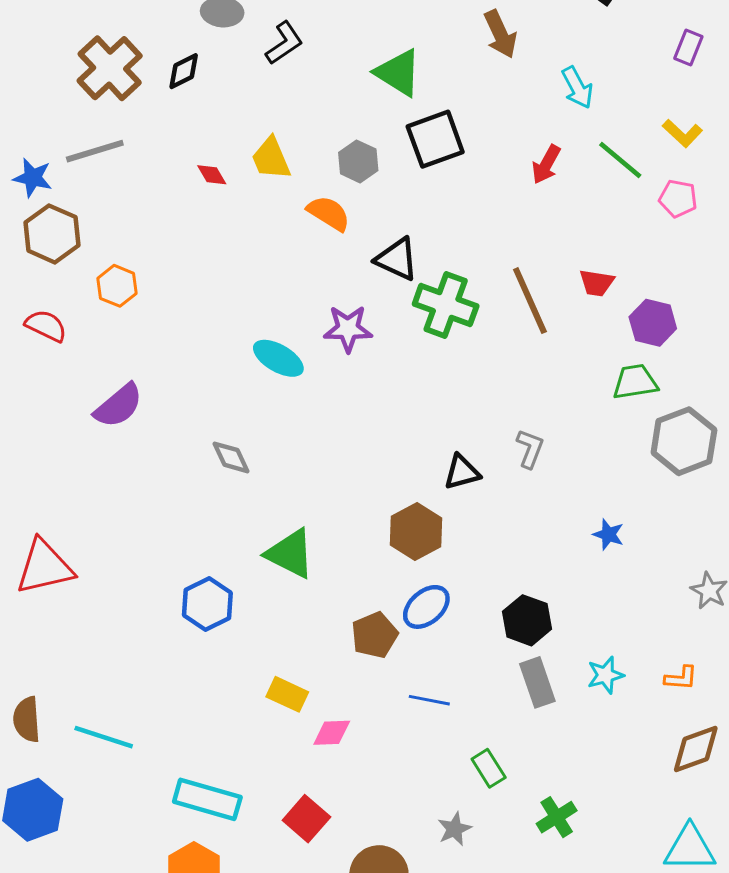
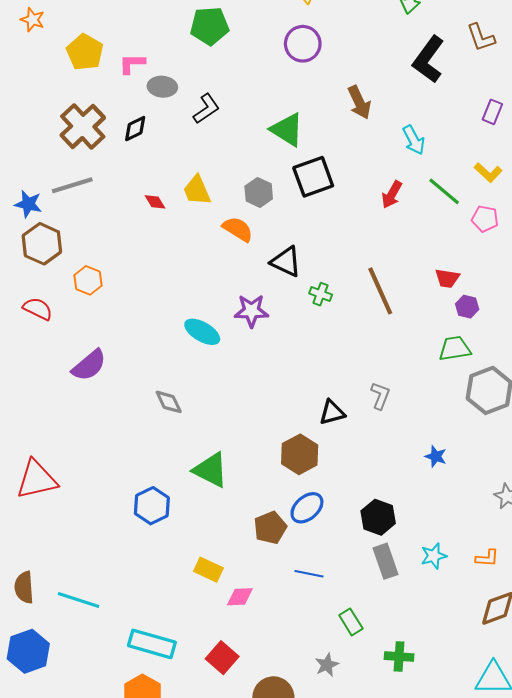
red trapezoid: (597, 283) -> (447, 278), moved
green cross: (446, 305) -> (321, 294), size x0.5
purple hexagon: (653, 323) -> (467, 307), size x0.7
green cross: (557, 817) -> (399, 657), turned 36

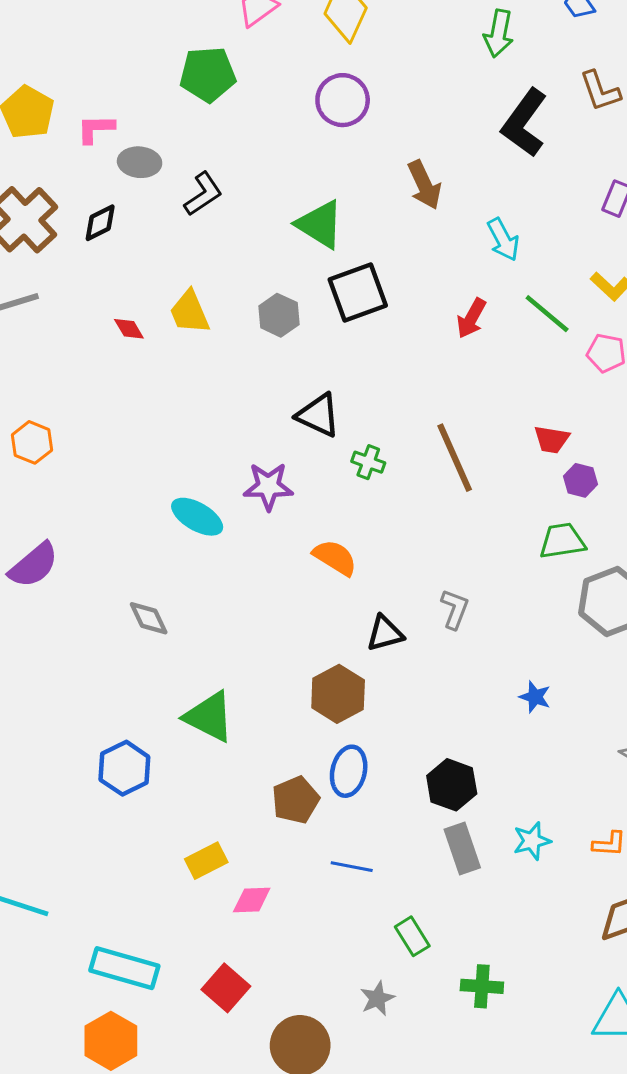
orange semicircle: (238, 229) -> (335, 558), moved
blue ellipse: (307, 508) -> (349, 771), turned -36
yellow rectangle: (208, 570) -> (206, 861), turned -52

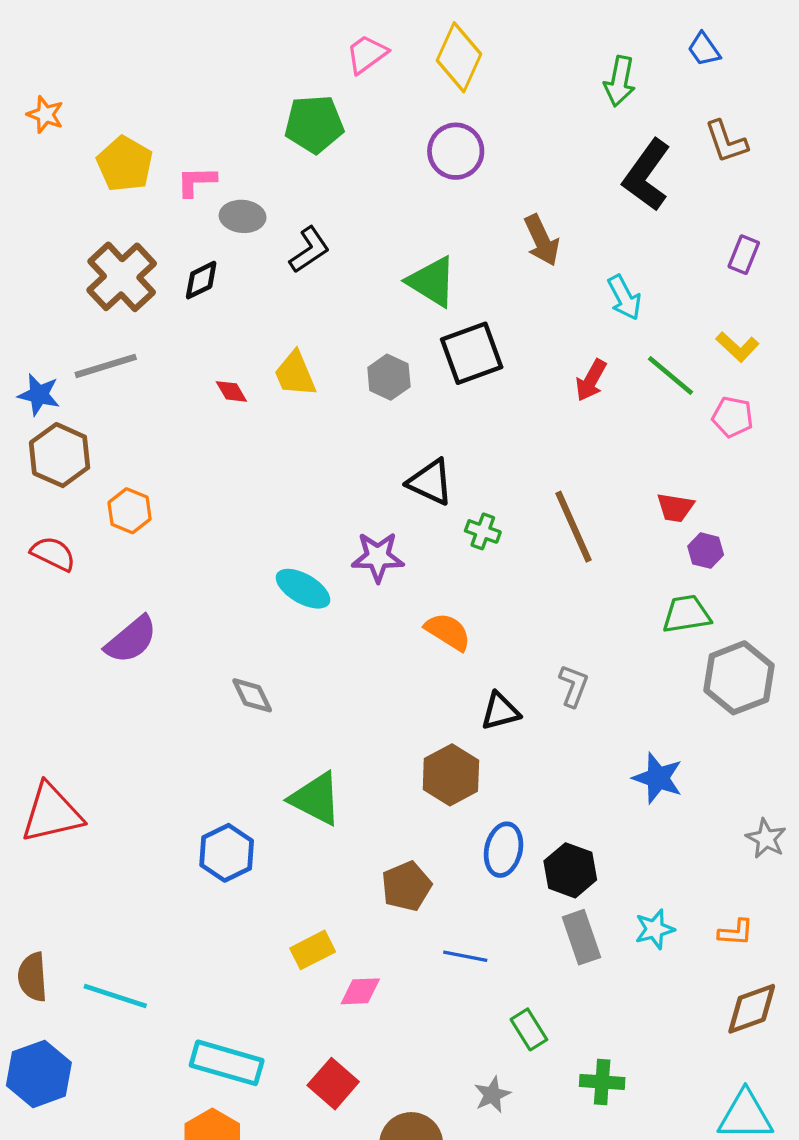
blue star: (535, 697) -> (658, 778), size x1.5
blue ellipse: (349, 771) -> (503, 850), moved

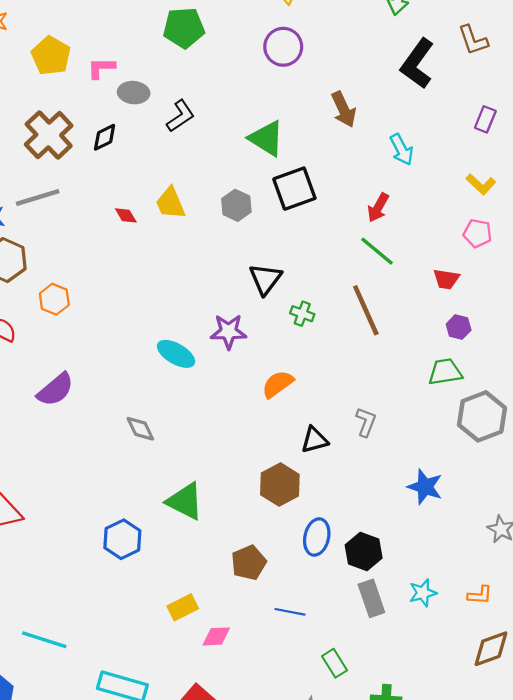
green line: (671, 376) -> (377, 251), moved
black triangle: (430, 482) -> (265, 279), turned 42
red trapezoid: (675, 508) -> (446, 279), moved
orange semicircle: (448, 632) -> (278, 384), turned -68

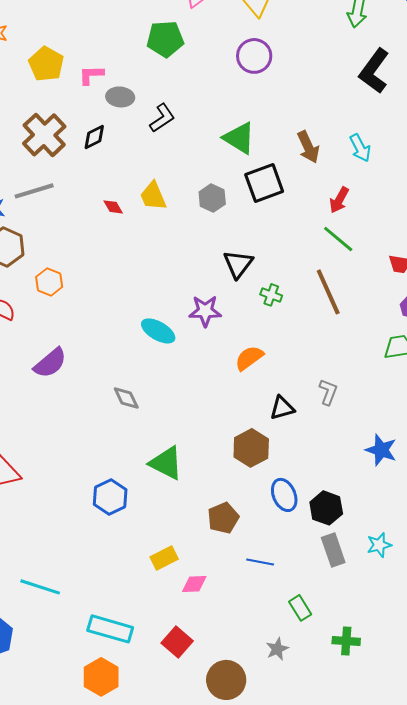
brown arrow: (344, 109) -> (308, 147), moved
blue ellipse: (317, 537) -> (284, 495), turned -36

